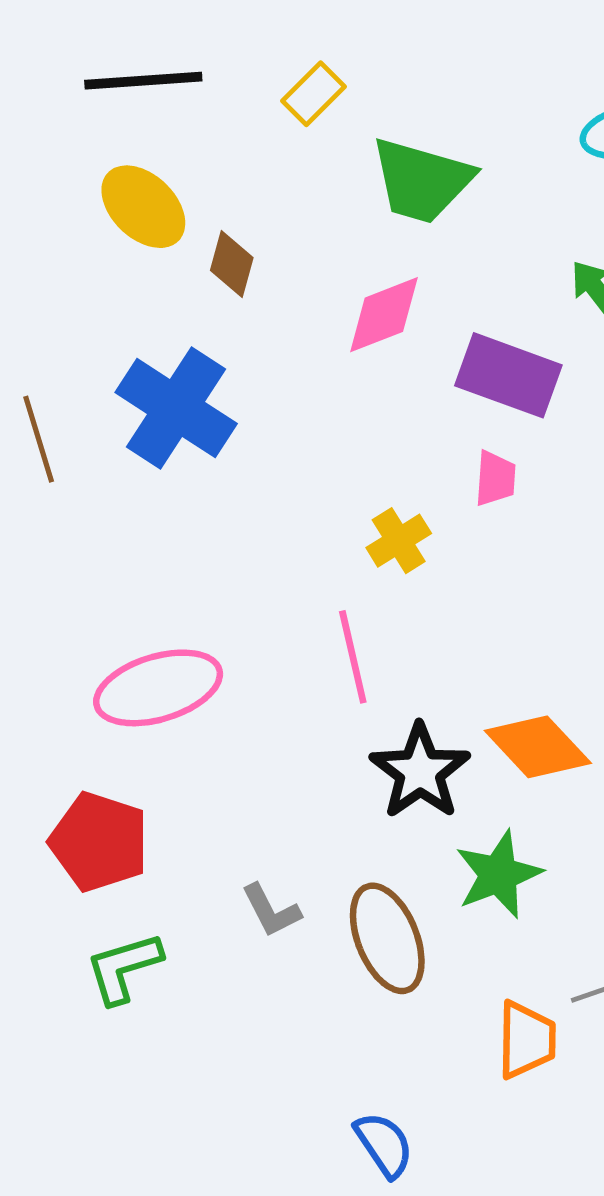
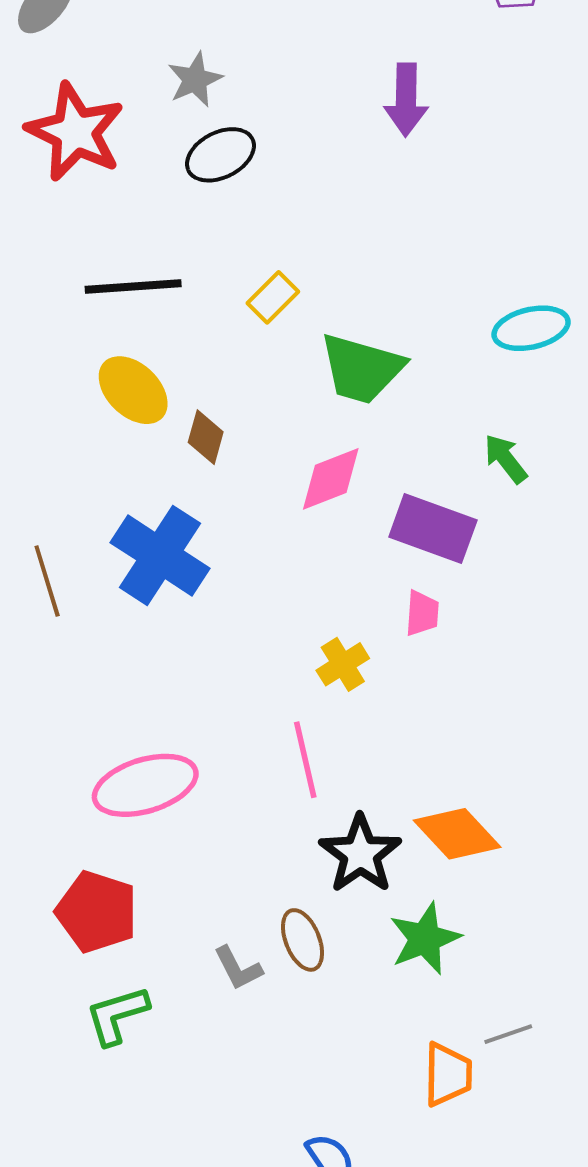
brown ellipse: (387, 938) -> (302, 940), moved, size x0.7

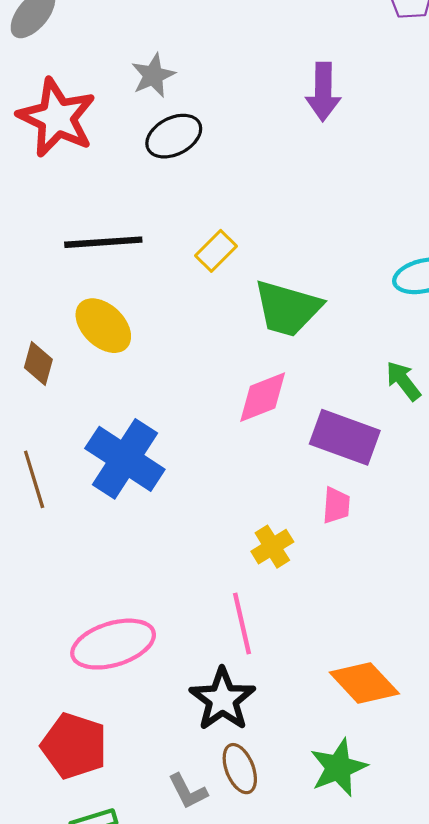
brown diamond: (206, 437) -> (38, 364), moved
black star: (360, 854) -> (222, 699), moved

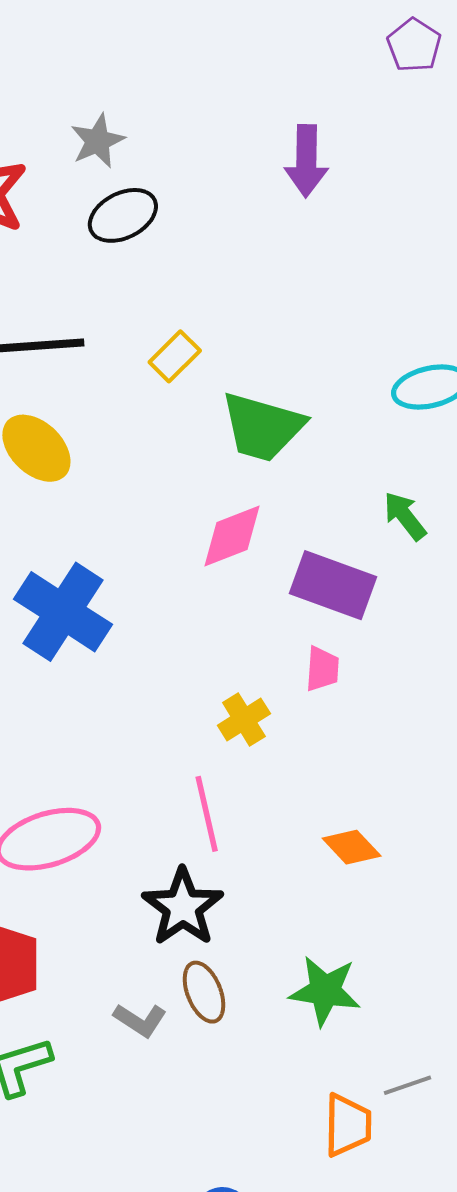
orange diamond: (364, 683) -> (352, 847), moved, size x0.7
green star: (338, 768) -> (325, 991), turned 30
gray L-shape: (188, 791) -> (140, 1020), turned -30

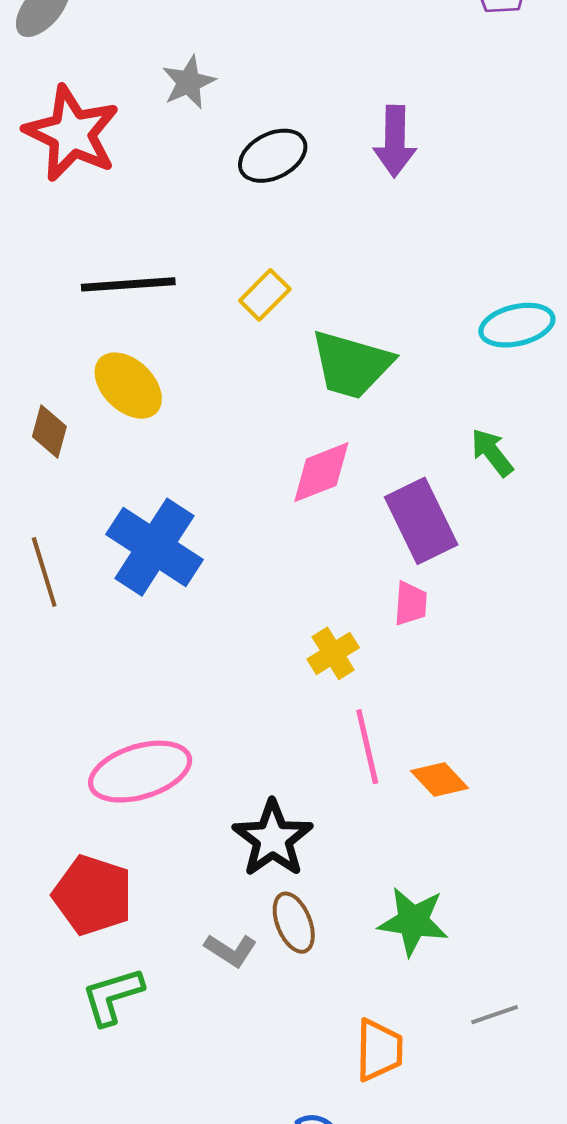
purple arrow: (306, 161) -> (395, 141), moved
black ellipse: (123, 215) -> (273, 156), moved
purple rectangle: (333, 585) -> (421, 521), turned 44
pink line: (207, 814) -> (367, 747), moved
orange trapezoid: (348, 1125) -> (379, 1050), moved

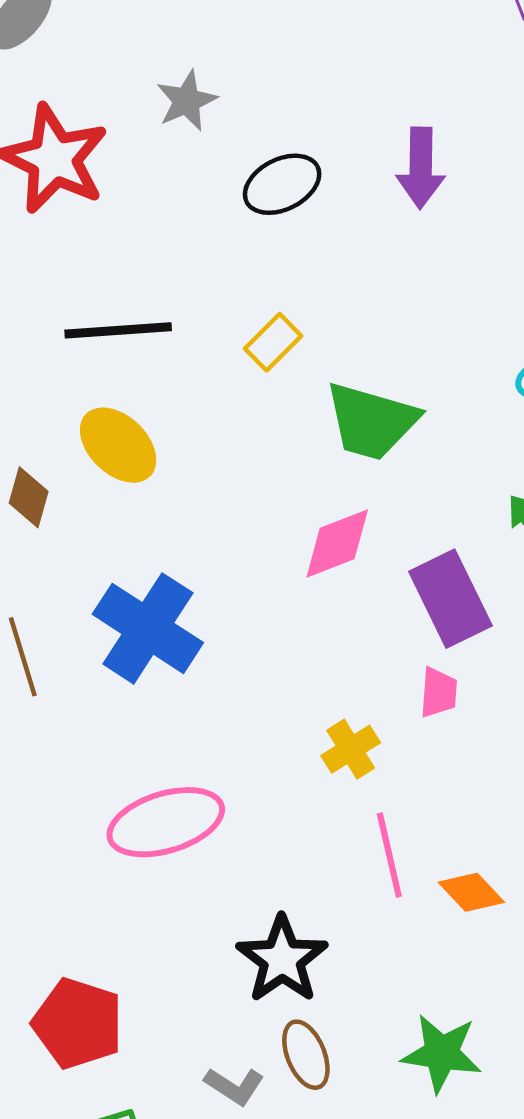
pink ellipse: (140, 772) -> (166, 822), moved

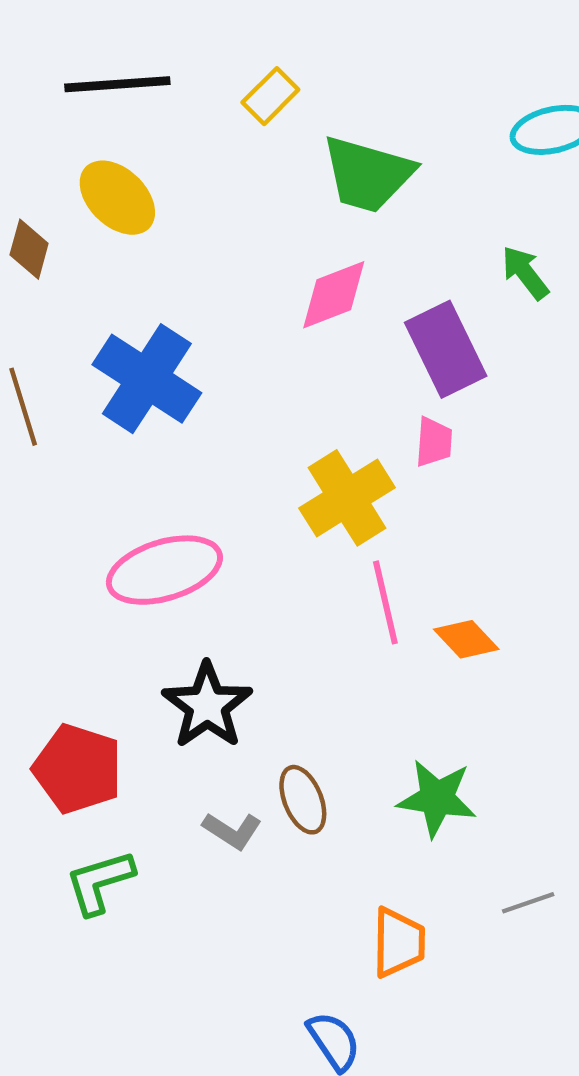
yellow cross: (351, 749) -> (347, 498), size x1.6
black star: (282, 959) -> (207, 705), moved

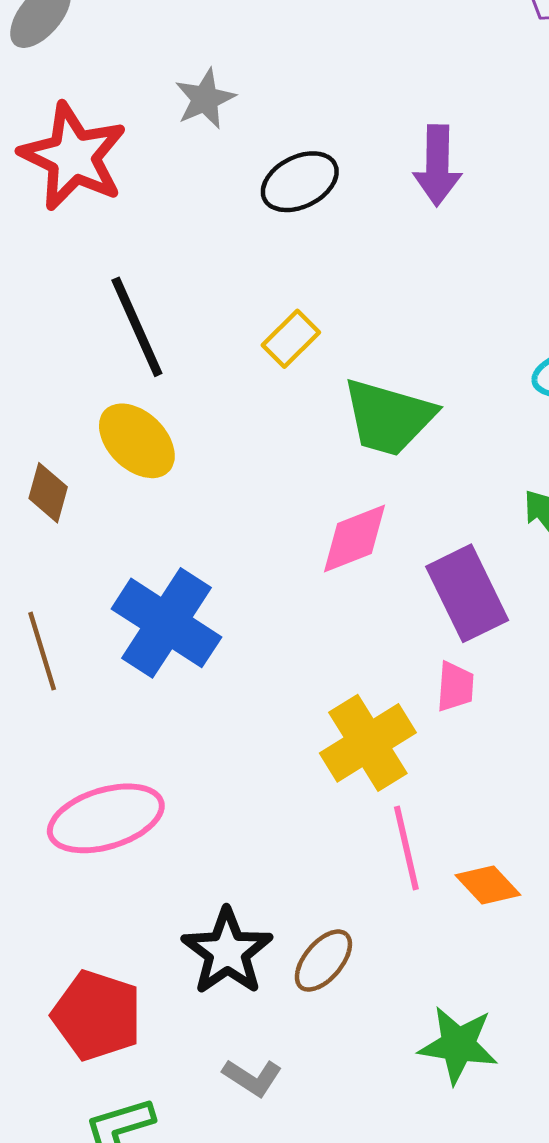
black line: (117, 84) -> (137, 327), turned 70
pink ellipse: (164, 570) -> (106, 818), moved
brown ellipse: (303, 800) -> (323, 961), moved, turned 62

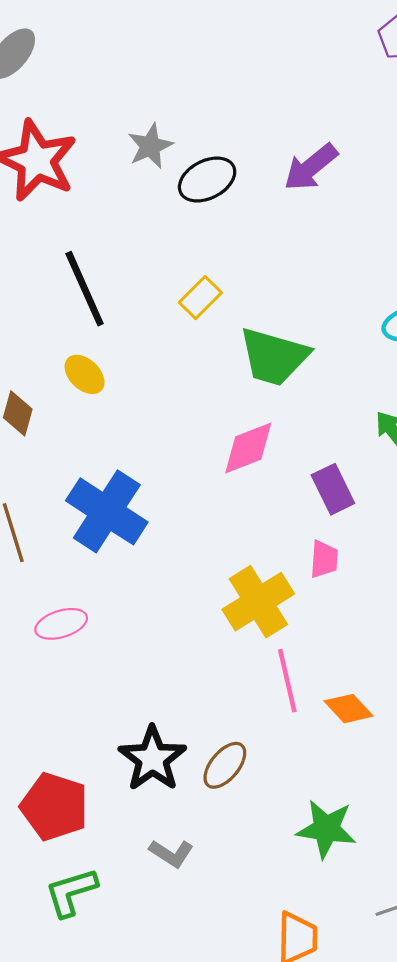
gray star: (205, 99) -> (150, 146), moved
purple arrow: (437, 165) -> (311, 167), turned 50
yellow ellipse: (137, 441) -> (85, 374), size x0.7
purple rectangle: (467, 593) -> (333, 489), size x0.7
pink ellipse: (106, 818) -> (61, 624), moved, size x0.6

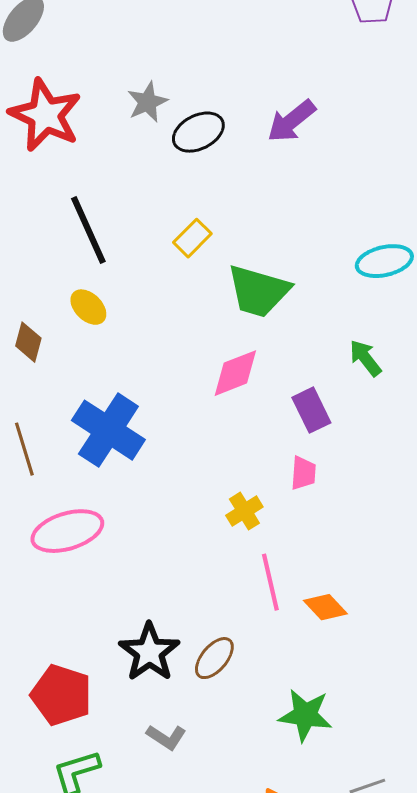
yellow cross: (258, 602) -> (244, 511), size x0.6
pink ellipse: (61, 624) -> (67, 531), size x1.5

